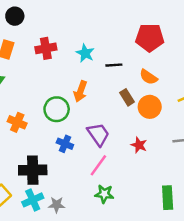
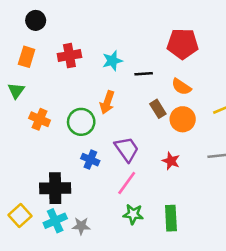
cyan star: (85, 53) -> (112, 61), turned 30
orange cross: (17, 122) -> (40, 119), moved
green rectangle: (168, 198) -> (171, 218), moved

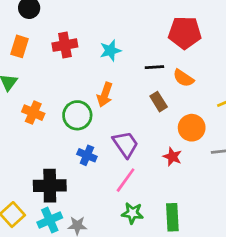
black line: (144, 74) -> (154, 67), moved
orange circle: (183, 119) -> (192, 128), moved

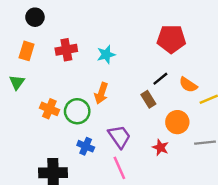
black line: (154, 67) -> (160, 79), moved, turned -35
orange semicircle: (183, 78) -> (188, 85), moved
orange cross: (33, 113) -> (49, 109), moved
pink line: (126, 180) -> (119, 168), turned -60

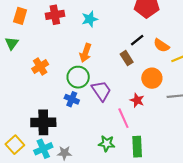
orange cross: (49, 109) -> (40, 67), turned 35
green circle: (77, 111) -> (78, 77), moved
pink line: (119, 168) -> (123, 118), moved

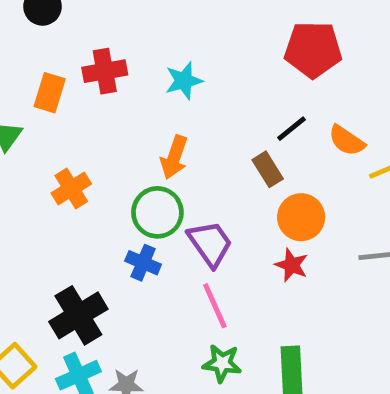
orange rectangle: (20, 16) -> (50, 93), moved
orange circle: (152, 78) -> (301, 217), moved
pink line: (123, 118) -> (215, 306), moved
black cross: (43, 122) -> (78, 315), turned -30

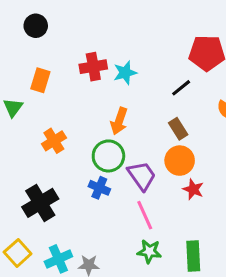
red cross: (105, 71) -> (93, 67), moved
black line: (292, 129) -> (181, 88), moved
orange circle: (301, 217) -> (180, 161), moved
black cross: (78, 315) -> (40, 203), moved

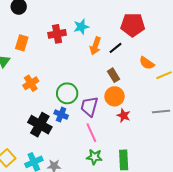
cyan star: (125, 73) -> (81, 27), moved
orange arrow: (119, 121) -> (95, 46), moved
purple trapezoid: (142, 176) -> (89, 106), turned -130
black cross: (40, 203) -> (40, 125), moved, turned -30

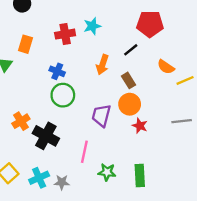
orange arrow: (95, 46) -> (102, 65), moved
orange cross: (31, 83) -> (21, 121), moved
green circle: (67, 93) -> (63, 95), moved
blue cross: (61, 115) -> (57, 71), moved
pink line: (91, 133) -> (84, 152), moved, turned 36

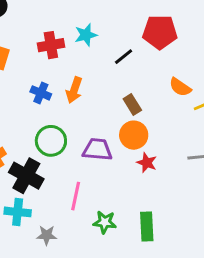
black line: (131, 50) -> (124, 57), moved
orange arrow: (102, 65) -> (74, 90), moved
green circle: (63, 95) -> (51, 141), moved
purple trapezoid: (101, 116) -> (97, 150), turned 80
cyan cross: (39, 178) -> (18, 212), moved, turned 30

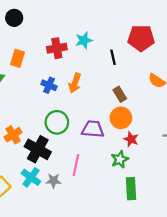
black line: (124, 57) -> (113, 57), turned -64
cyan cross: (18, 212) -> (31, 177), turned 30
green star: (105, 222) -> (120, 159), moved, turned -30
gray star: (47, 235) -> (53, 181), moved

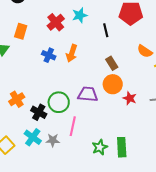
red cross: (57, 48) -> (56, 22), turned -30
green circle: (57, 122) -> (59, 102), moved
red star: (131, 139) -> (130, 98), moved
black cross: (38, 149) -> (39, 112), size x0.7
green star: (120, 159) -> (100, 147), moved

